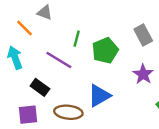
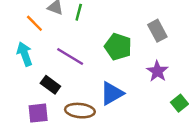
green line: (77, 39) -> (79, 12), moved
green pentagon: (105, 51) -> (118, 47), turned -30

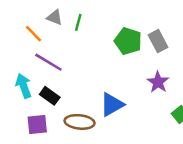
green pentagon: (118, 47) -> (128, 41), moved
cyan arrow: (25, 54) -> (24, 86), moved
purple line: (70, 56) -> (48, 62), moved

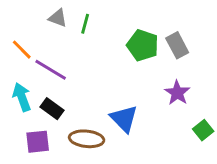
orange line: (33, 34) -> (22, 50), moved
blue triangle: (112, 105) -> (124, 119), turned -45

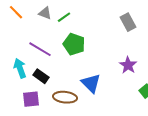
green line: (85, 24) -> (64, 17), turned 40
green pentagon: (143, 45) -> (74, 44), moved
gray rectangle: (177, 45) -> (128, 22), moved
orange line: (22, 50) -> (16, 12), moved

